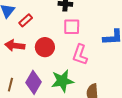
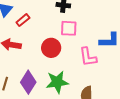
red circle: (45, 47) -> (51, 48), moved
pink L-shape: (80, 55) -> (88, 57), moved, turned -30

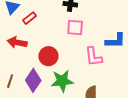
red circle: (51, 48) -> (48, 56), moved

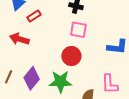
red circle: (48, 56) -> (71, 56), moved
pink L-shape: (94, 57) -> (110, 84), moved

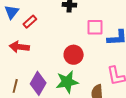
pink square: (78, 30) -> (95, 27), moved

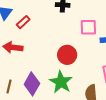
green star: (67, 82) -> (61, 82), turned -30

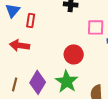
red rectangle: (23, 22) -> (31, 20), turned -40

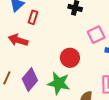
pink square: (96, 27) -> (96, 35), turned -36
green star: (67, 81) -> (59, 83), turned -30

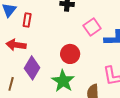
purple diamond: (30, 80) -> (32, 68), moved
green star: (59, 83) -> (63, 81), turned 30

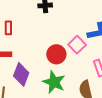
pink square: (92, 27) -> (77, 45), moved

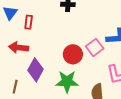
green star: (54, 82) -> (67, 82), turned -30

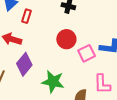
red circle: (73, 54) -> (66, 39), moved

